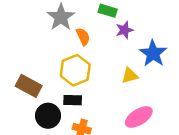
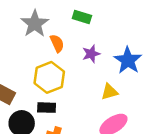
purple star: (125, 30) -> (91, 54), moved
yellow triangle: (130, 75) -> (110, 92), moved

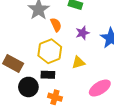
yellow triangle: (110, 92) -> (78, 62), moved

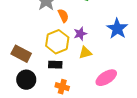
purple star: (82, 33) -> (80, 34), moved
black circle: (28, 87) -> (26, 80), moved

